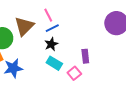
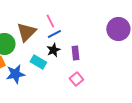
purple rectangle: (85, 56) -> (75, 53), moved
cyan rectangle: (54, 63) -> (38, 62), moved

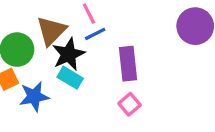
black star: (53, 50) -> (69, 54), moved, size x1.5
purple rectangle: (75, 53) -> (128, 64), size x1.5

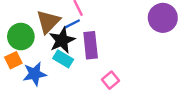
blue line: (95, 34) -> (72, 24), moved
purple rectangle: (128, 64) -> (91, 45), moved

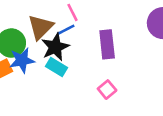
purple rectangle: (91, 45) -> (107, 44), moved
blue star: (35, 74) -> (22, 60), moved

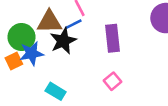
brown triangle: (41, 27) -> (49, 22), turned 44
cyan rectangle: (57, 67) -> (56, 91), moved

